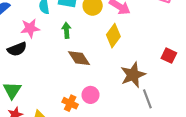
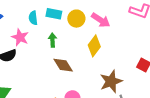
pink star: (30, 28) -> (20, 37), turned 30

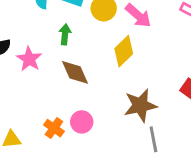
pink star: (20, 37) -> (29, 59), moved

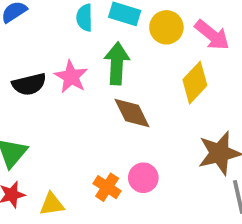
green arrow: (65, 34) -> (117, 63), size x1.5
pink star: (29, 59) -> (71, 77), moved

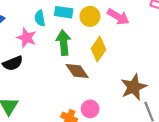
pink star: (71, 77) -> (26, 38), moved
yellow diamond: (195, 83) -> (98, 49), moved

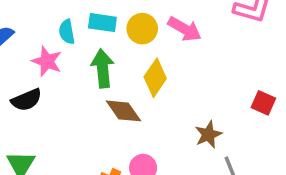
brown star: (134, 87) -> (208, 135), size x0.7

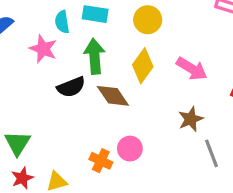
yellow circle: (142, 29) -> (148, 20), moved
pink arrow: (185, 29) -> (192, 69), moved
black semicircle: (26, 100) -> (71, 87), moved

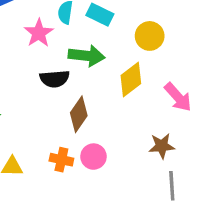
green arrow: (94, 56) -> (87, 56), turned 84
brown diamond: (113, 96) -> (79, 114), moved, turned 52
orange cross: (101, 161) -> (61, 160), turned -30

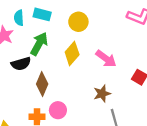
green arrow: (87, 56) -> (39, 44), turned -55

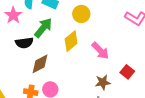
brown diamond: (42, 84) -> (40, 64), turned 30
brown star: (102, 94) -> (103, 82), moved

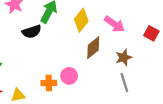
brown diamond: (40, 64) -> (93, 48), moved
red square: (127, 72) -> (151, 33), moved

